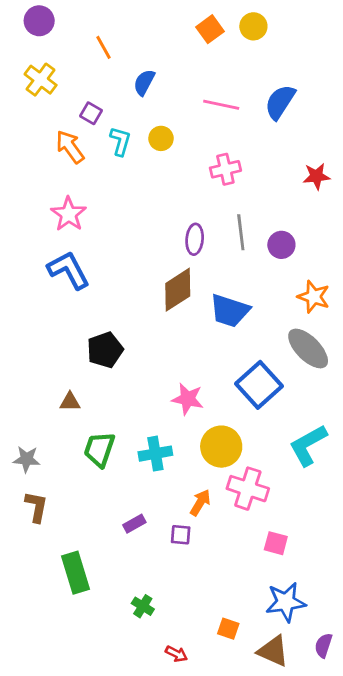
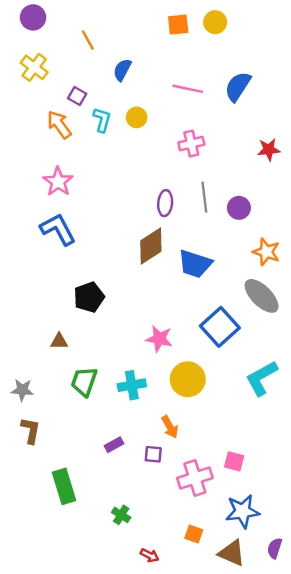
orange square: (210, 29) -> (178, 25), turned 30
pink cross: (248, 489) -> (195, 478), moved, turned -36
orange arrow: (200, 503) -> (170, 427), turned 120

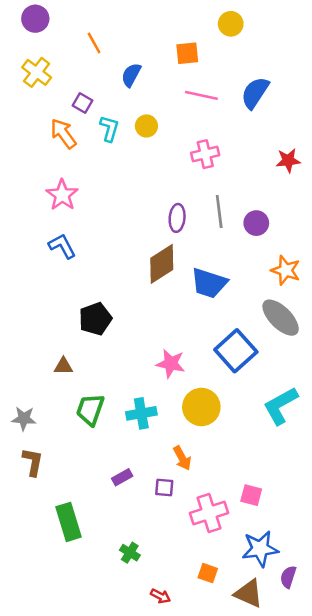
orange square: (178, 25) -> (187, 53), moved
blue L-shape: (58, 229) -> (62, 246), size x0.7
purple semicircle: (275, 548) -> (288, 577), moved

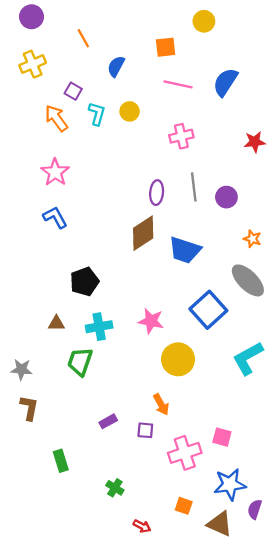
yellow cross: (37, 72) -> (33, 64), turned 30
orange star: (286, 270) -> (252, 239), size x0.7
cyan cross: (141, 413) -> (99, 327), moved
green rectangle: (69, 522) -> (61, 461), size x0.7

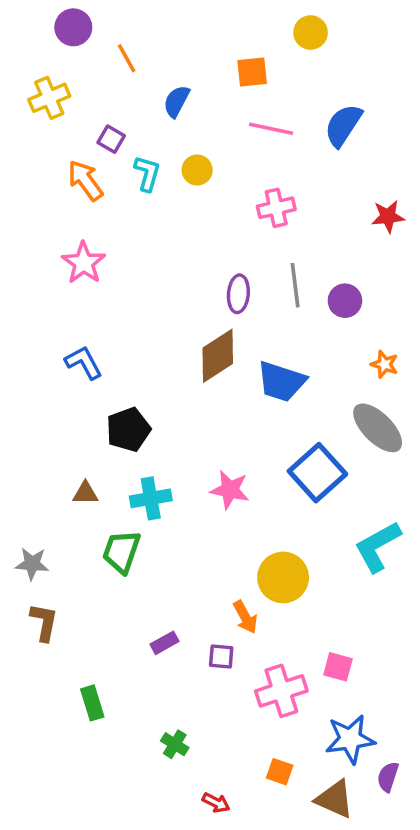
purple circle: (32, 17) -> (73, 27), moved
blue L-shape: (55, 217) -> (84, 363), moved
yellow circle: (178, 359) -> (283, 577), moved

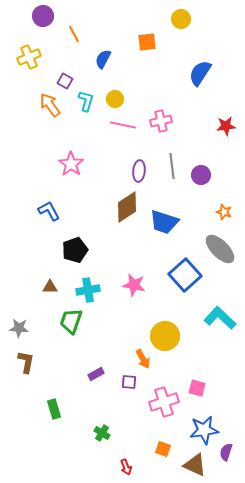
pink line: (271, 129) -> (123, 125), moved
pink star: (84, 263) -> (71, 164), moved
cyan L-shape: (378, 547) -> (220, 318), turned 72
red arrow: (216, 803) -> (126, 467), turned 42

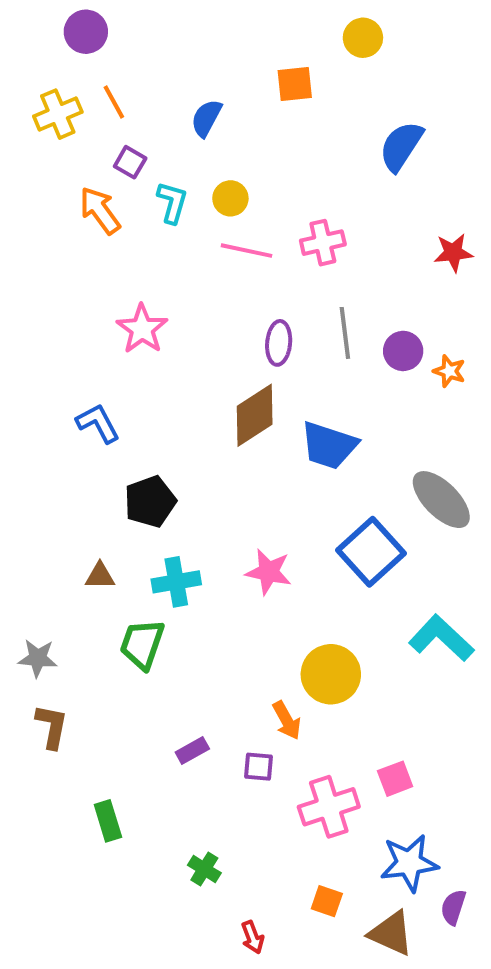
orange line: (74, 34) -> (114, 102), moved
orange star: (224, 212) -> (449, 371), moved
pink square: (197, 388) -> (395, 779), turned -36

